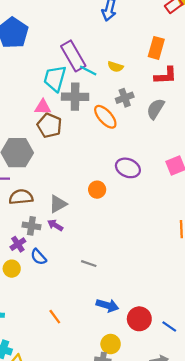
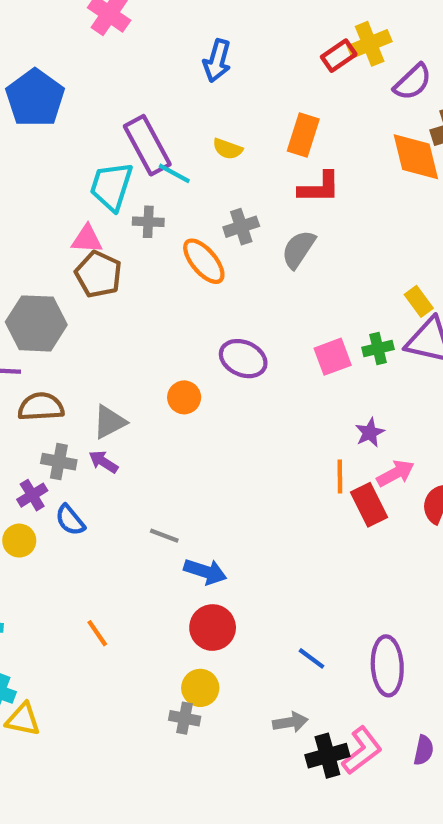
yellow semicircle: (115, 67) -> (228, 149), moved
gray cross: (75, 97) -> (148, 222), size x0.6
blue arrow: (107, 305) -> (205, 572), moved
red circle: (139, 319) -> (213, 628), moved

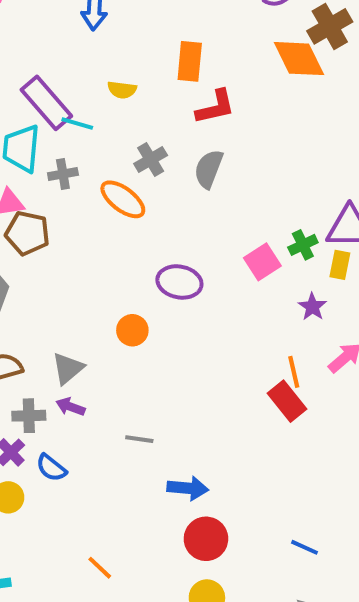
yellow rectangle: (419, 301) -> (340, 265), moved, turned 60
purple star: (370, 433) -> (312, 307), moved
red rectangle: (369, 505) -> (287, 401), moved
gray line: (164, 536) -> (139, 439), moved

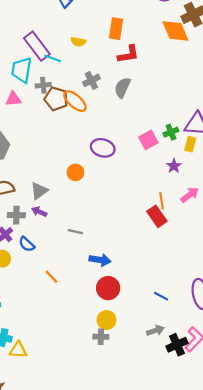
brown pentagon: (27, 233) -> (56, 99), moved
orange line: (100, 568) -> (52, 277), moved

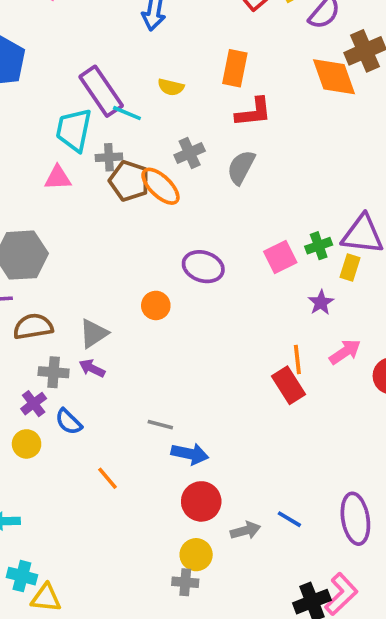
gray line: (75, 232) -> (160, 425), moved
gray arrow: (155, 330) -> (245, 530), moved

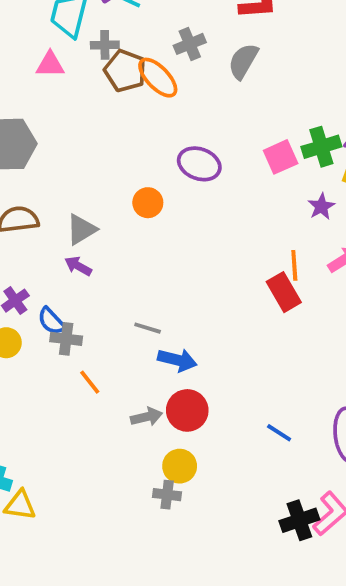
green cross: (319, 246) -> (321, 147), size x1.4
gray cross: (54, 372) -> (66, 339), moved
gray arrow: (245, 530) -> (147, 417), moved

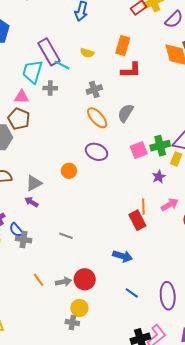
gray semicircle: (243, 61) -> (126, 113), moved
brown pentagon: (125, 71) -> (19, 119), moved
orange ellipse: (158, 78) -> (97, 118), moved
blue arrow: (177, 360) -> (123, 256), moved
orange line: (90, 382) -> (39, 280), moved

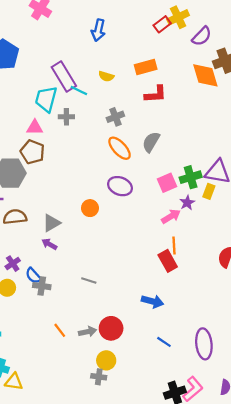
orange rectangle: (123, 46) -> (146, 67), turned 60
purple star: (159, 177) -> (187, 203), moved
pink arrow: (170, 205) -> (171, 216), moved

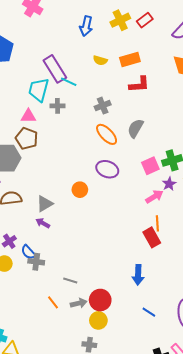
yellow cross: (178, 17) -> (120, 20), moved
yellow semicircle: (106, 76) -> (100, 60), moved
gray line: (89, 280) -> (70, 280), moved
blue arrow: (152, 301) -> (138, 275), turned 78
yellow circle: (106, 360) -> (98, 320), moved

